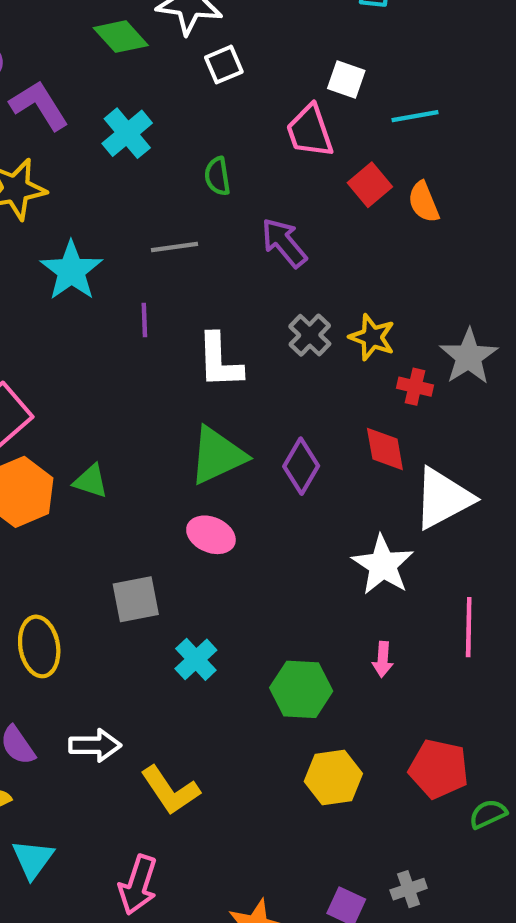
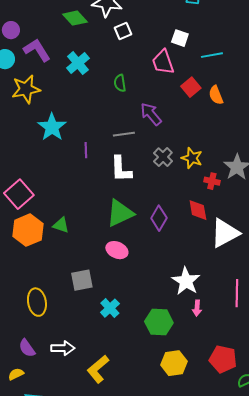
gray line: (174, 247) -> (124, 134), moved
white star: (383, 565) -> (186, 281), moved
yellow L-shape: (170, 790) -> (98, 369), turned 84

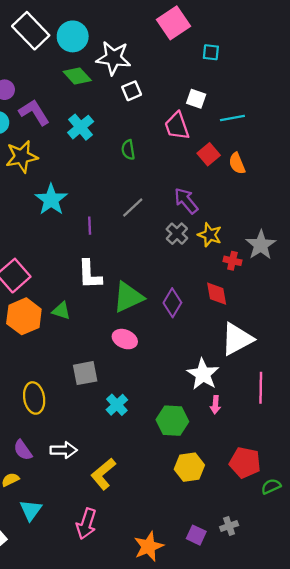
purple arrow: (151, 114) -> (186, 201), moved
gray line: (124, 134) -> (133, 208), turned -35
white L-shape: (121, 169) -> (90, 274), moved
white triangle: (225, 233) -> (237, 339), moved

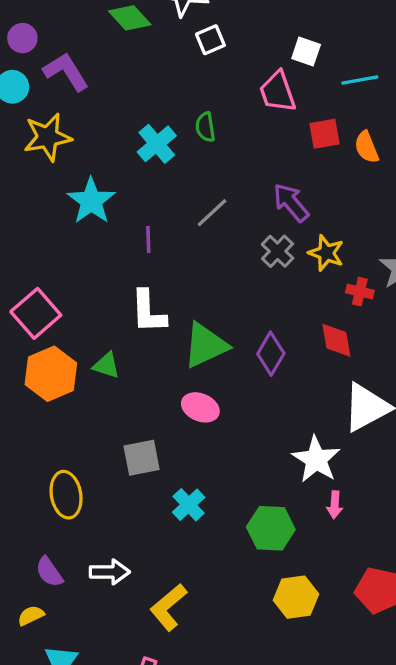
cyan cross: (81, 127) -> (157, 144), moved
red square: (209, 154) -> (325, 134), turned 30

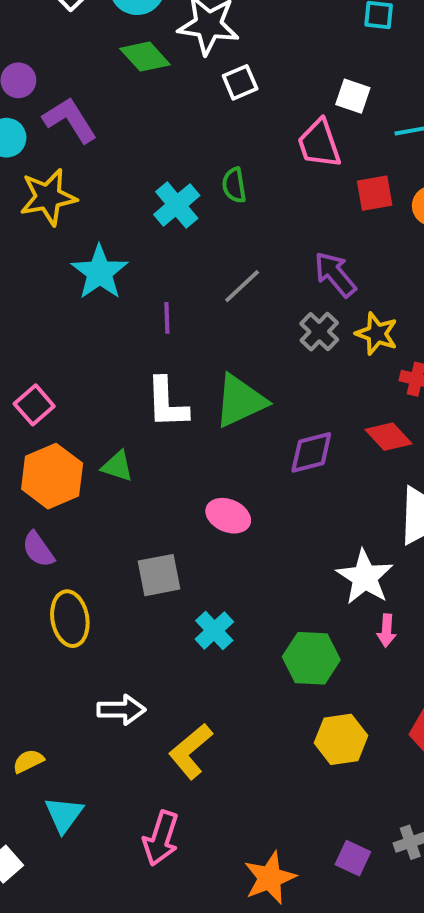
pink square: (36, 313) -> (34, 405), size x0.7
red diamond: (336, 340) -> (388, 437), turned -33
green triangle: (205, 345) -> (240, 401), moved
purple diamond: (271, 354) -> (311, 452), turned 45
purple semicircle: (49, 572) -> (38, 549), moved

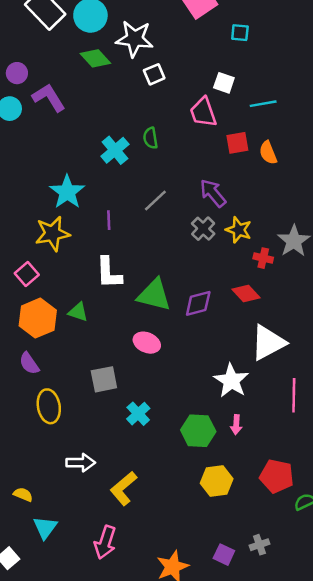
yellow star: (48, 197) -> (52, 234), moved
green triangle: (240, 401) -> (154, 295), moved, turned 39
pink arrow: (387, 631) -> (236, 425), moved
yellow semicircle: (28, 761) -> (23, 494), turned 48

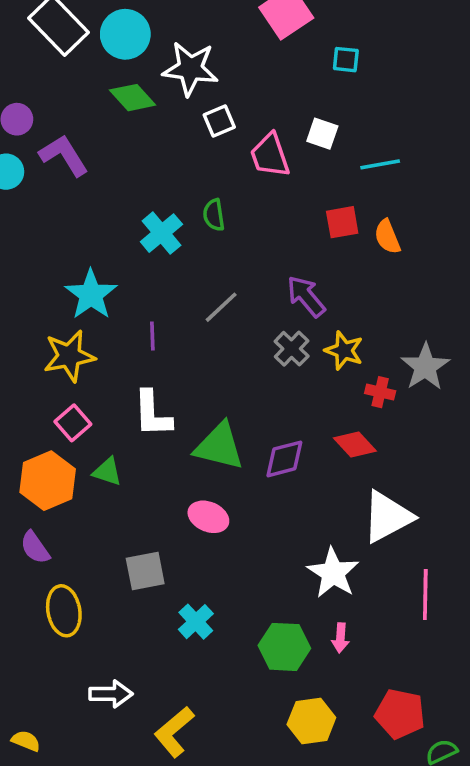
pink trapezoid: (203, 112) -> (270, 155), moved
pink square: (27, 274) -> (73, 423), moved

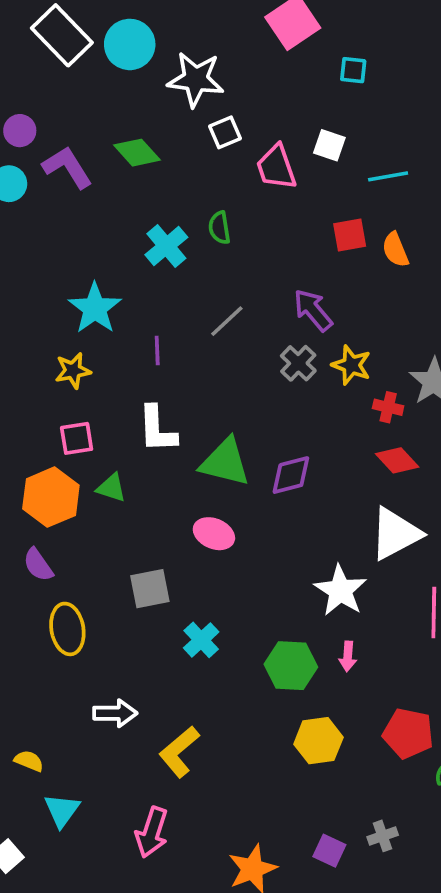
green diamond: (133, 98) -> (137, 153), moved
yellow star: (69, 356) -> (73, 371), size x0.7
pink square: (73, 423) -> (77, 438), turned 32
red diamond: (355, 444) -> (397, 460), moved

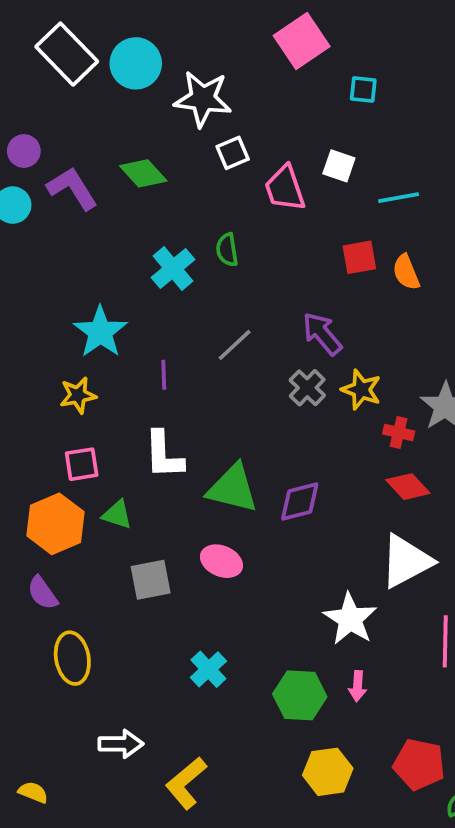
gray square: (150, 589) -> (151, 580), moved

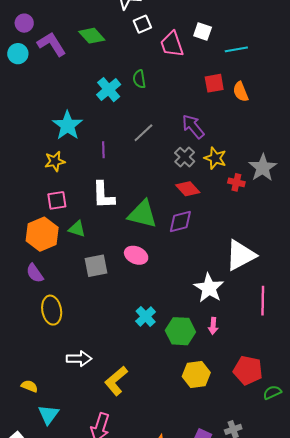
red diamond: (408, 487) -> (188, 189), moved
cyan cross: (208, 669) -> (146, 316), moved

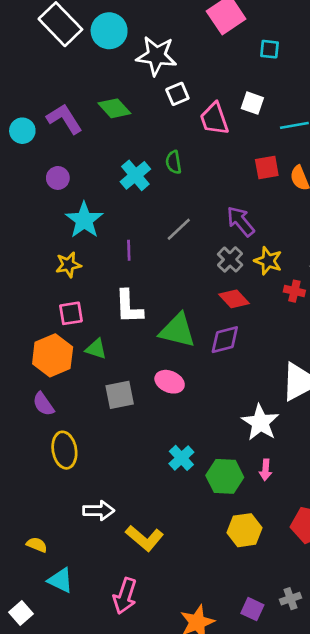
purple circle: (24, 23) -> (58, 178), moved
yellow L-shape: (116, 381) -> (145, 538), turned -100
cyan triangle: (48, 415) -> (60, 580), turned -40

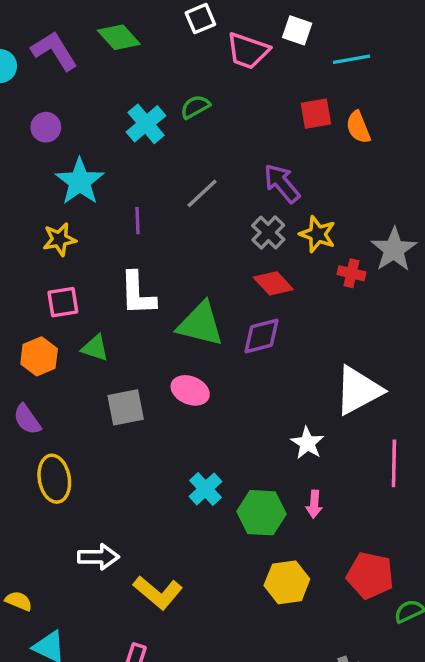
pink trapezoid: (214, 119) -> (248, 51), turned -52
green semicircle: (174, 162) -> (195, 107), turned 70
orange hexagon: (53, 355) -> (39, 356), size x0.7
white star: (260, 422) -> (307, 443), size x0.7

